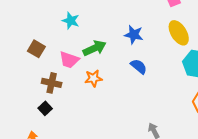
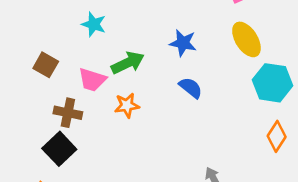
black square: (45, 108) -> (59, 149), size x1.6

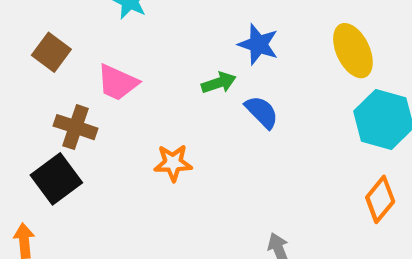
green arrow: (128, 63) -> (219, 83), moved, size x0.7
orange star: (127, 105) -> (173, 163), moved

